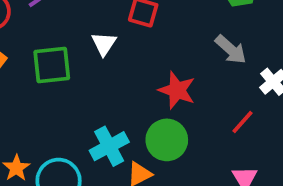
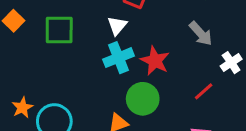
white triangle: (104, 44) -> (117, 26), moved
cyan cross: (109, 146) -> (118, 58), moved

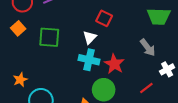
cyan cross: (118, 58) -> (89, 60), turned 30
orange star: (22, 108) -> (20, 80), moved

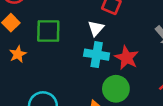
orange star: (20, 80) -> (18, 54), moved

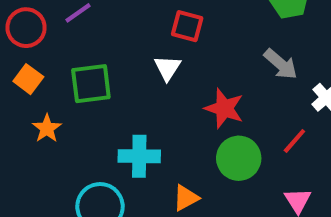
cyan cross: (97, 55) -> (139, 156), moved
green circle: (116, 89) -> (239, 158), moved

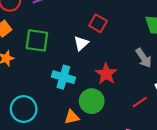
cyan cross: (139, 156) -> (63, 77), moved
green circle: (239, 158) -> (92, 101), moved

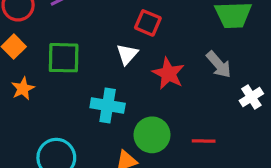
red star: (106, 74) -> (168, 73), moved
red line: (140, 102) -> (204, 141), moved, turned 42

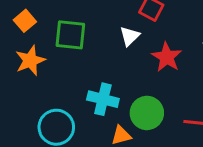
orange star: (23, 89) -> (30, 60), size x1.4
cyan cross: (108, 105) -> (103, 99), moved

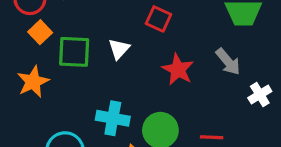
orange square: (25, 21) -> (40, 32), moved
white triangle: (130, 36) -> (119, 49), moved

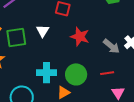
gray arrow: (228, 62) -> (111, 46), moved

